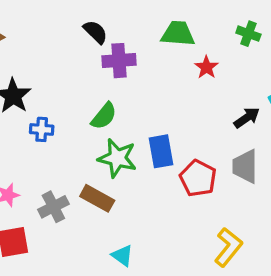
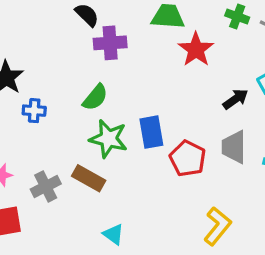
red star: (206, 67) -> (196, 50), size x1.5

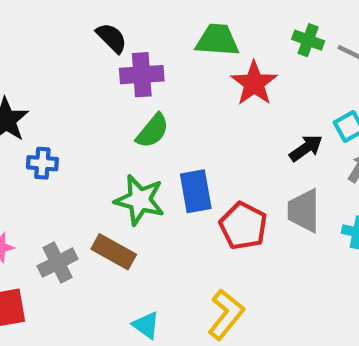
green semicircle: (95, 97) -> (153, 131), moved
yellow L-shape: (217, 226) -> (226, 314), moved

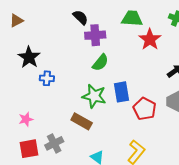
gray cross: (58, 263) -> (54, 143), moved

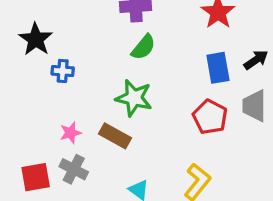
blue rectangle: (121, 92) -> (218, 68), moved
pink star: (26, 119) -> (71, 133), moved
gray cross: (54, 143) -> (74, 169), turned -36

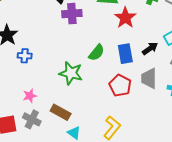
green semicircle: (143, 47) -> (97, 53), moved
brown rectangle: (115, 136) -> (61, 112), moved

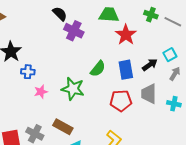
purple cross: (72, 14) -> (74, 31), turned 30
red pentagon: (120, 85) -> (121, 101), turned -30
pink star: (30, 96) -> (41, 92), moved

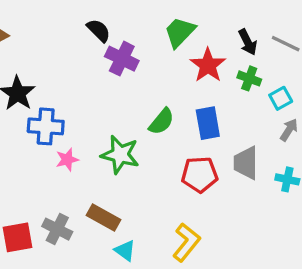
green trapezoid: (109, 15) -> (180, 32), turned -50
green cross: (151, 15) -> (249, 78), moved
black arrow: (150, 65) -> (248, 42), moved, turned 98
blue cross: (28, 72) -> (46, 126), size x1.5

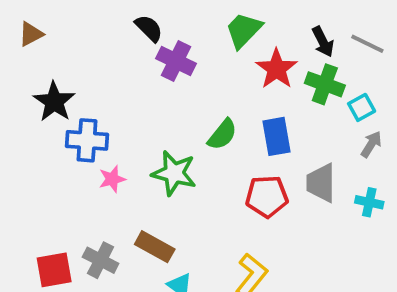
green cross: (249, 78) -> (325, 84), size x1.4

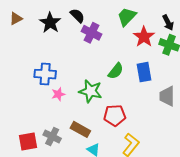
black star: (54, 102) -> (50, 23), moved
red pentagon: (267, 196) -> (115, 115), moved

